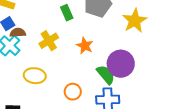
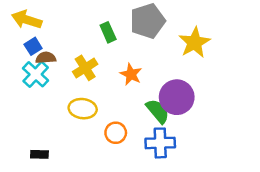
yellow ellipse: (35, 76) -> (83, 109), moved

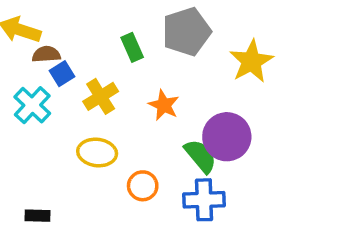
blue square: (33, 46) -> (62, 74), moved
brown semicircle: (46, 58) -> (46, 54), moved

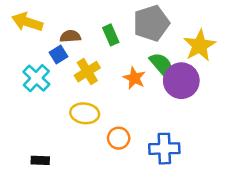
brown semicircle: (46, 54) -> (70, 36), moved
purple circle: (227, 137) -> (181, 81), moved
green semicircle: (201, 156) -> (162, 65), moved

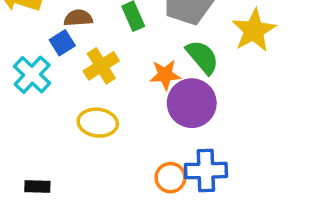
orange star: (134, 78) -> (165, 75), turned -30
purple circle: (181, 81) -> (192, 103), moved
orange circle: (119, 138) -> (170, 178), moved

